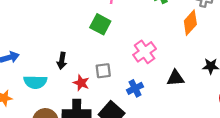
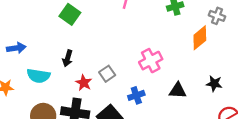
green square: (100, 24) -> (70, 14), moved
gray square: (103, 71) -> (107, 74), turned -35

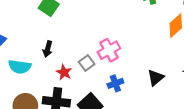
pink cross: (151, 61) -> (109, 50), moved
black triangle: (178, 91) -> (156, 78), turned -42

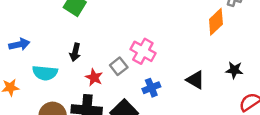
pink cross: (109, 50) -> (143, 51), turned -30
black triangle: (156, 78) -> (195, 80), turned -48

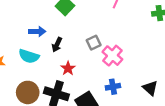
blue arrow: (19, 44) -> (37, 31), moved
gray square: (119, 66) -> (94, 43), moved

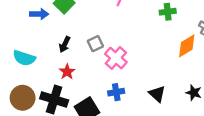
blue arrow: (37, 31) -> (39, 14), moved
black arrow: (57, 45) -> (65, 44), moved

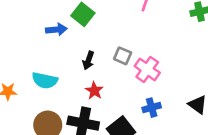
gray square: (95, 44) -> (123, 56), turned -35

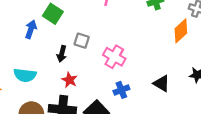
blue arrow: (56, 30) -> (31, 29), turned -60
gray square: (123, 56) -> (82, 41), moved

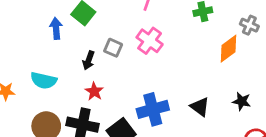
blue arrow: (31, 29) -> (56, 28), turned -30
pink cross: (114, 57) -> (150, 41), moved
blue cross: (121, 90) -> (153, 109), size x1.6

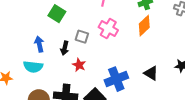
blue arrow: (56, 28) -> (39, 44), moved
orange diamond: (229, 49) -> (144, 26), moved
red star: (94, 91) -> (79, 65), moved

